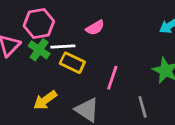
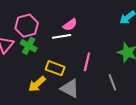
white line: (63, 47) -> (62, 36), moved
yellow rectangle: (72, 63) -> (55, 68), moved

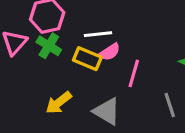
pink semicircle: (70, 25) -> (110, 52), moved
yellow rectangle: (55, 68) -> (87, 59), moved

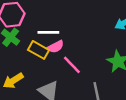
pink line: (134, 73) -> (72, 65), turned -66

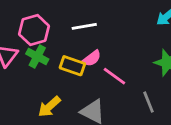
white line: (48, 32) -> (84, 26), moved

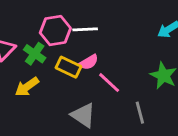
pink hexagon: (34, 30) -> (55, 30), moved
yellow arrow: (49, 107) -> (27, 87), moved

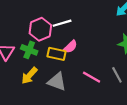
pink line: (109, 83) -> (92, 77), moved
gray triangle: (83, 115) -> (57, 82), moved

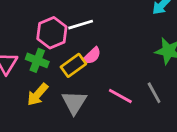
yellow rectangle: (56, 54) -> (73, 65), turned -48
gray triangle: (57, 82) -> (74, 102), turned 42

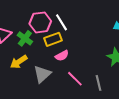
white line: (81, 25) -> (61, 22), turned 60
pink semicircle: (92, 56) -> (62, 56), moved
yellow rectangle: (73, 65) -> (53, 39), moved

